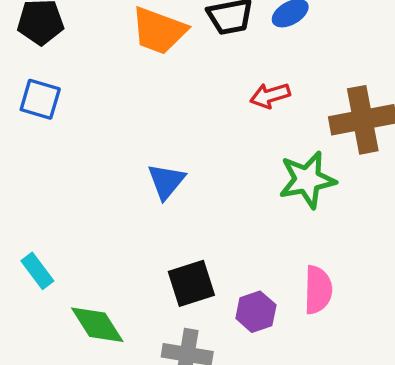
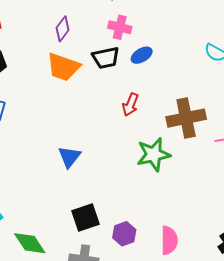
red arrow: (270, 95) -> (130, 105), turned -50
pink semicircle: (318, 290) -> (169, 240), moved

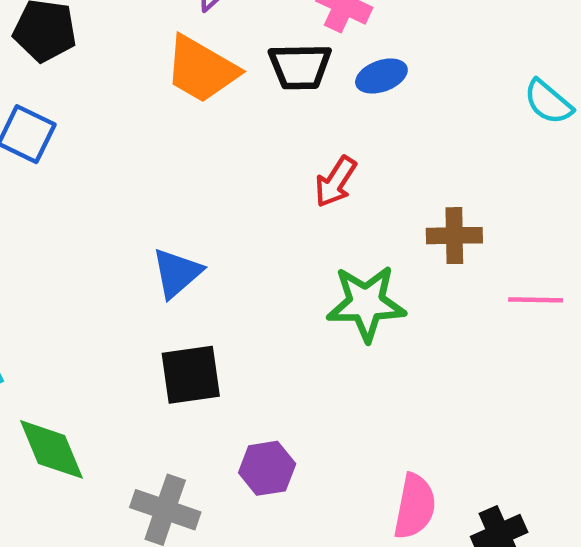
brown cross: (186, 118) -> (454, 236), size x0.6
black square: (85, 218) -> (191, 375), moved
pink semicircle: (169, 240) -> (415, 506), moved

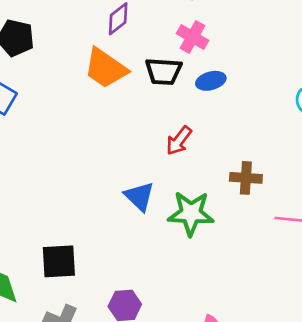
blue triangle: (177, 273) -> (139, 196), moved, turned -40
black square: (191, 375) -> (59, 261), moved

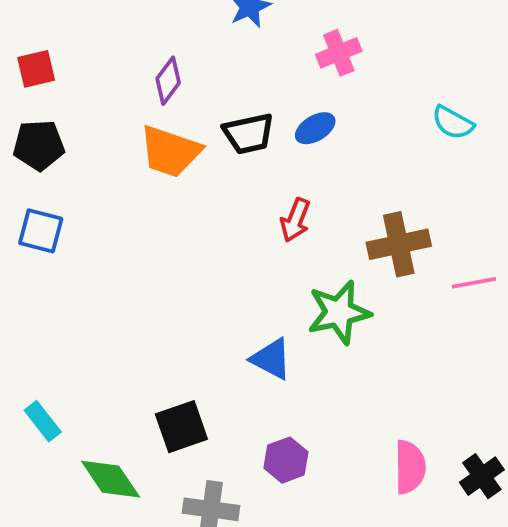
pink cross: (193, 37) -> (339, 53), moved, turned -36
brown cross: (246, 178) -> (399, 244), size x1.4
blue triangle: (139, 196) -> (271, 359), moved

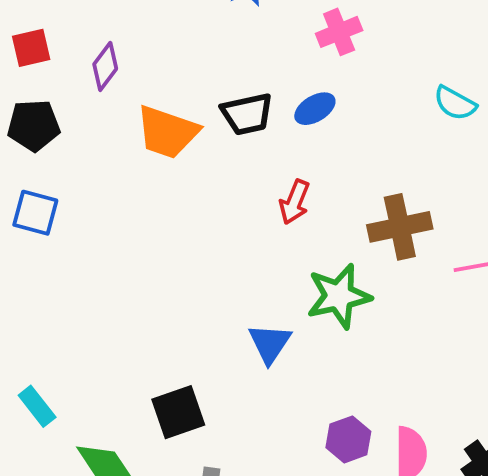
purple diamond: (168, 81) -> (105, 66), moved
blue triangle: (271, 359) -> (270, 343), turned 36
purple hexagon: (286, 460) -> (348, 439), moved

